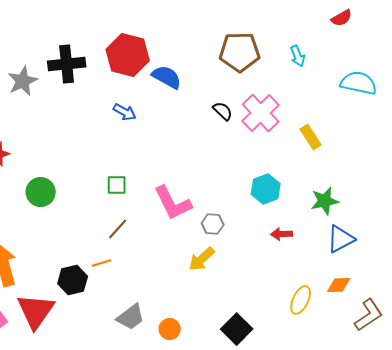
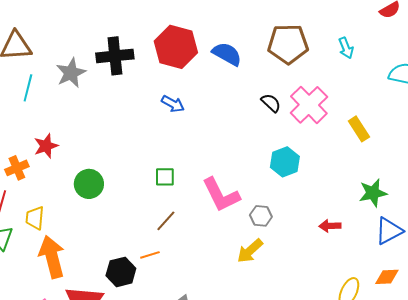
blue semicircle: (167, 77) -> (227, 54), moved
cyan hexagon: (266, 189) -> (285, 162), moved

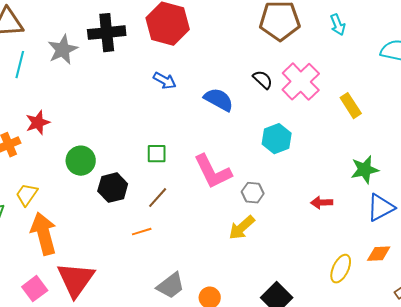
blue semicircle: (227, 54) -> (219, 100), moved
yellow trapezoid: (35, 218) -> (27, 195), turned 30
black hexagon: (121, 272) -> (113, 188), moved

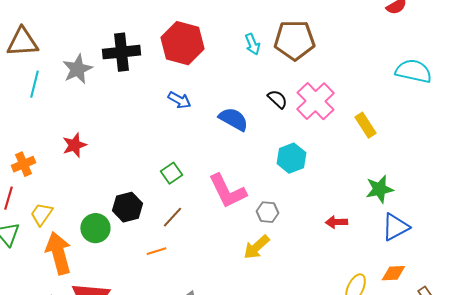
cyan arrow: (338, 25) -> (252, 44), moved
red star: (38, 123) -> (74, 145), moved
green square: (157, 154) -> (171, 173), turned -35
green circle: (81, 161) -> (95, 228), moved

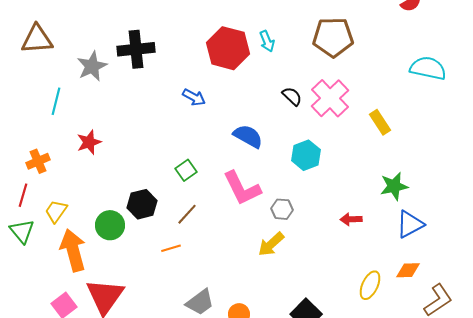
brown pentagon: (294, 40) -> (333, 37), moved
red hexagon: (182, 43) -> (228, 48), moved
cyan line: (34, 84) -> (56, 101), moved
blue semicircle: (233, 119) -> (248, 136), moved

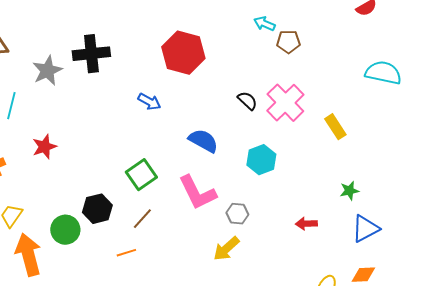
brown pentagon: (333, 37) -> (288, 42), size x0.6
cyan arrow: (267, 41) -> (264, 24), moved, turned 135
green square: (186, 170) -> (141, 175), size x1.4
green star: (394, 186) -> (349, 191), size x0.7

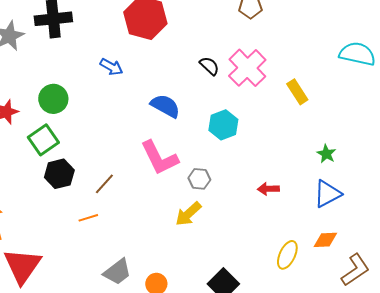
cyan semicircle: (383, 73) -> (357, 54), moved
green square: (141, 175) -> (43, 140), moved
green star: (349, 191) -> (326, 154), moved, turned -30
green circle: (65, 230) -> (53, 99), moved

